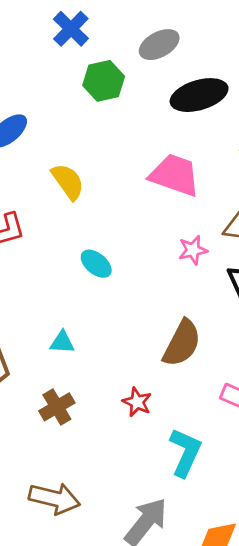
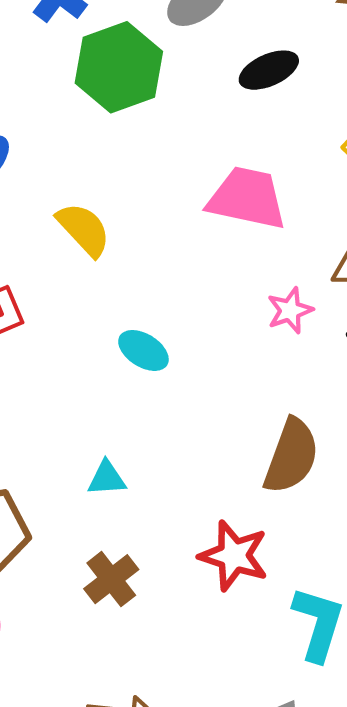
green hexagon: (104, 81) -> (119, 67), size x1.4
black ellipse: (199, 95) -> (269, 70), size x0.7
red star: (137, 402) -> (234, 556), size x1.5

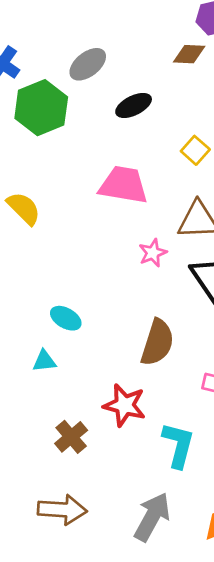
cyan ellipse: (143, 350) -> (66, 318), moved
brown cross: (111, 579) -> (71, 437), moved

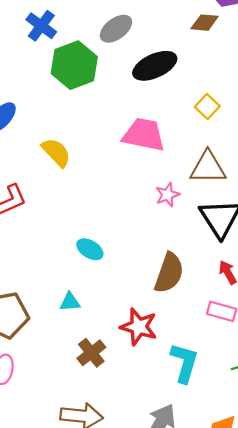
black ellipse: (134, 105) -> (155, 66), size x1.4
cyan triangle: (44, 361) -> (70, 302), moved

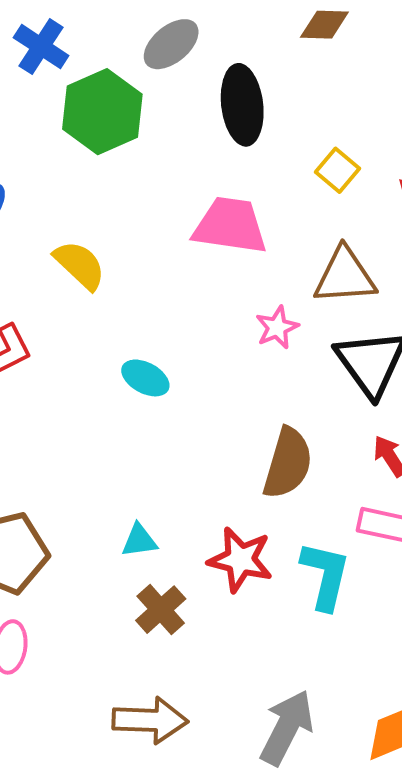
black ellipse: (155, 66) -> (242, 105), turned -69
cyan ellipse: (90, 249) -> (145, 378), moved
cyan triangle: (70, 302) -> (139, 541), moved
cyan L-shape: (184, 363) -> (325, 575), moved

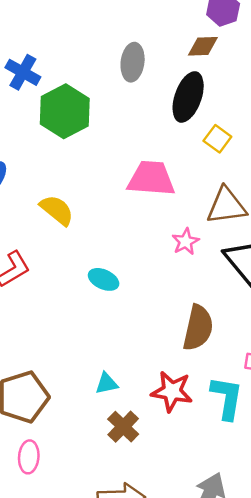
gray ellipse: (171, 44) -> (133, 62), moved, turned -39
black ellipse: (242, 105) -> (188, 97), moved, turned 30

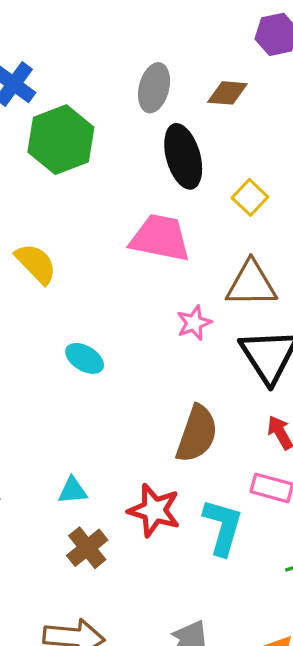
brown diamond: (203, 46) -> (227, 93), moved
black ellipse: (188, 97) -> (183, 156), moved, turned -42

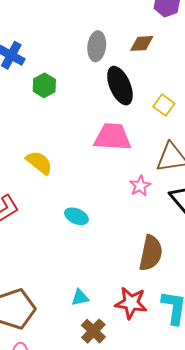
green hexagon: (61, 140) -> (44, 85), size x0.6

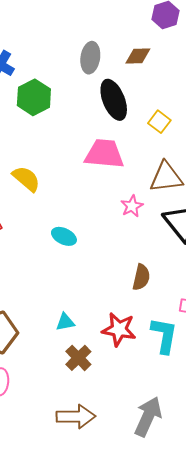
green hexagon: (44, 85) -> (34, 97), size x1.4
brown semicircle: (151, 253) -> (141, 277), size x0.7

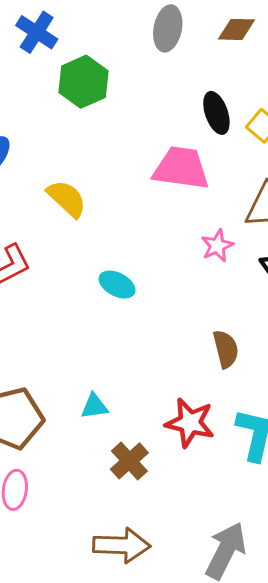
black ellipse: (114, 100) -> (216, 113), moved, size x0.7
brown semicircle: (141, 277) -> (226, 349), turned -30
cyan triangle: (65, 322) -> (94, 406), moved

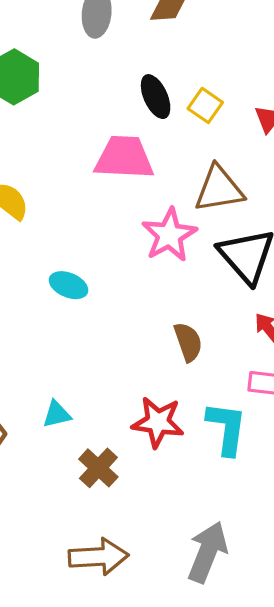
pink star: (217, 246) -> (169, 235), size x1.6

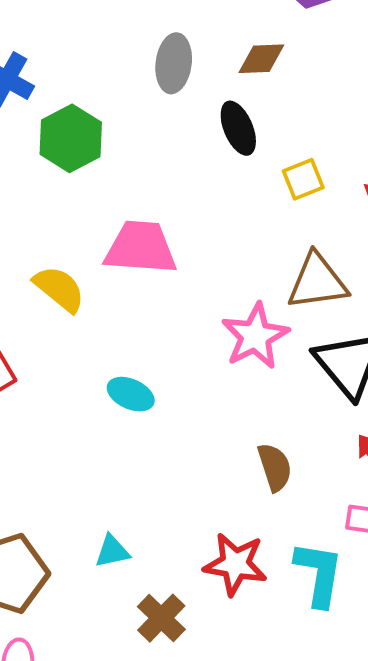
black ellipse: (156, 97) -> (238, 128), moved
yellow square: (205, 105) -> (303, 179), turned 32
pink trapezoid: (124, 158) -> (141, 248), moved

